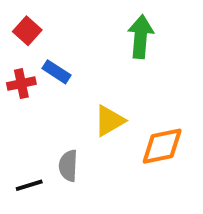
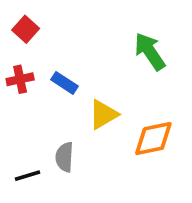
green arrow: (141, 37) -> (150, 51), moved, turned -39
blue rectangle: (57, 72) -> (65, 83), moved

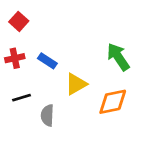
green arrow: (150, 51) -> (118, 57), moved
black line: (27, 176) -> (22, 98), moved

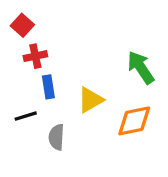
red cross: (15, 58) -> (35, 56), moved
blue rectangle: (47, 61) -> (48, 87), moved, turned 48

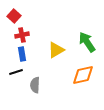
blue rectangle: (48, 87) -> (22, 54), moved
yellow triangle: (90, 100) -> (56, 50), moved

